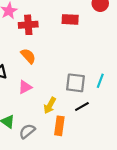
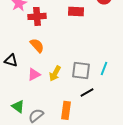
yellow arrow: (50, 105) -> (55, 73), moved

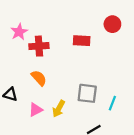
gray square: (81, 70) -> (87, 93), moved

